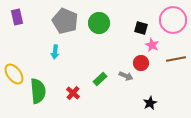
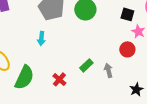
gray arrow: (126, 76) -> (108, 70), moved, turned -128
green semicircle: (38, 91) -> (24, 77), turned 30

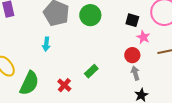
gray arrow: (108, 70) -> (135, 73), moved

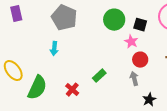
green circle: (90, 15) -> (114, 20), moved
pink star: (143, 37) -> (131, 42), moved
gray arrow: (135, 73) -> (134, 79), moved

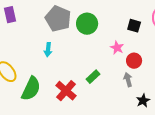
green circle: (114, 20) -> (87, 24), moved
pink star: (131, 42) -> (117, 48), moved
red cross: (72, 90) -> (66, 91), size x1.5

